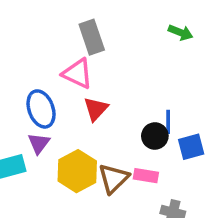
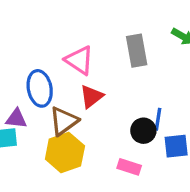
gray rectangle: (92, 37) -> (137, 51), moved
purple triangle: (39, 143) -> (16, 119), moved, turned 50
brown triangle: (113, 178) -> (64, 121), moved

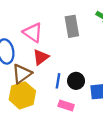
blue line: (158, 119) -> (58, 81), moved

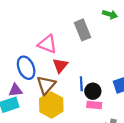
black circle: (76, 81) -> (93, 91), moved

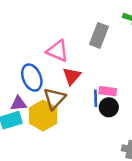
gray rectangle: (83, 30) -> (99, 35), turned 42
yellow hexagon: (51, 105) -> (43, 116), moved
pink rectangle: (94, 105) -> (108, 91), moved

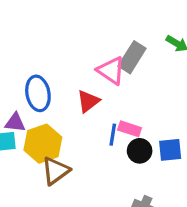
pink triangle: (57, 51) -> (111, 71), moved
brown triangle: (54, 98) -> (56, 171), moved
black circle: (109, 107) -> (140, 151), moved

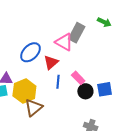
blue ellipse: (38, 93) -> (31, 52), moved, turned 60
pink rectangle: (130, 129) -> (78, 78), turned 32
blue line: (113, 135) -> (58, 82), moved

